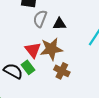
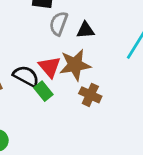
black semicircle: (13, 71) -> (26, 76), moved

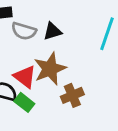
gray semicircle: (59, 24) -> (24, 31), turned -80
brown cross: (90, 95) -> (72, 95), turned -35

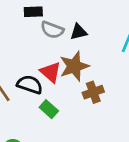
green rectangle: (24, 102) -> (49, 109), moved

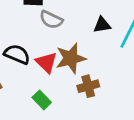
black triangle: (79, 32) -> (102, 25), moved
black semicircle: (30, 85) -> (17, 54), moved

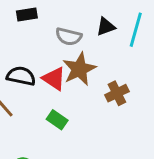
gray semicircle: (51, 20) -> (69, 37), moved
brown cross: (88, 86) -> (117, 93), moved

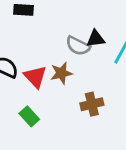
gray semicircle: (69, 37) -> (78, 46), moved
brown star: (79, 69) -> (61, 73), size x0.7

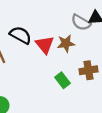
green rectangle: (29, 116) -> (62, 80), moved

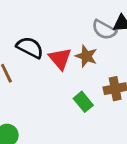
brown star: (66, 43) -> (86, 56), turned 30

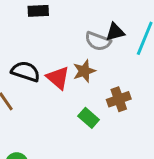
brown star: (86, 56) -> (84, 71), turned -30

